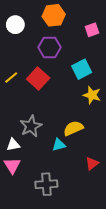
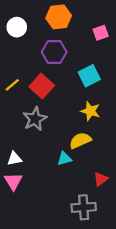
yellow star: (92, 95) -> (90, 111), moved
gray star: (31, 126) -> (35, 119), moved
gray cross: (46, 184) -> (84, 207), moved

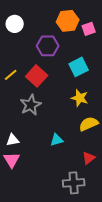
orange hexagon: (59, 17) -> (68, 21), moved
yellow semicircle: (80, 140) -> (89, 124), moved

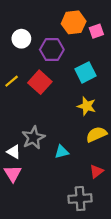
white circle: (15, 24) -> (21, 39), moved
gray star: (31, 105) -> (33, 138), moved
white triangle: (13, 140) -> (14, 152), turned 40

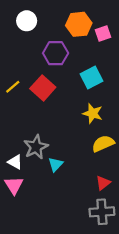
white circle: (21, 39) -> (27, 21), moved
cyan triangle: (62, 152) -> (56, 164), moved, turned -32
gray cross: (80, 199) -> (102, 212), moved

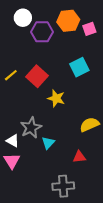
purple hexagon: (56, 53) -> (42, 32), moved
yellow star: (93, 113) -> (56, 98), moved
red triangle: (103, 183) -> (79, 157), moved, turned 32
gray cross: (102, 212) -> (63, 186), moved

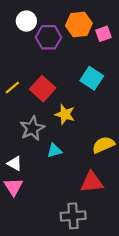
cyan square: (79, 67) -> (92, 78), turned -30
gray star: (31, 128) -> (32, 128), moved
cyan triangle: (48, 143) -> (54, 151), moved, turned 32
red triangle: (79, 157) -> (92, 182), size x1.5

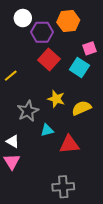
pink square: (103, 34) -> (90, 48), moved
red square: (43, 89) -> (49, 59), moved
yellow semicircle: (103, 145) -> (81, 108), moved
red triangle: (92, 182) -> (69, 144), moved

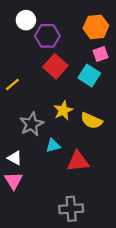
orange hexagon: (68, 21) -> (96, 27), moved
yellow star: (56, 99) -> (63, 111), turned 30
yellow semicircle: (81, 108) -> (91, 121), turned -132

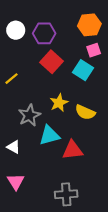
white circle: (26, 20) -> (16, 30), moved
cyan triangle: (53, 146) -> (49, 135), size x1.5
pink triangle: (13, 181) -> (16, 182), moved

